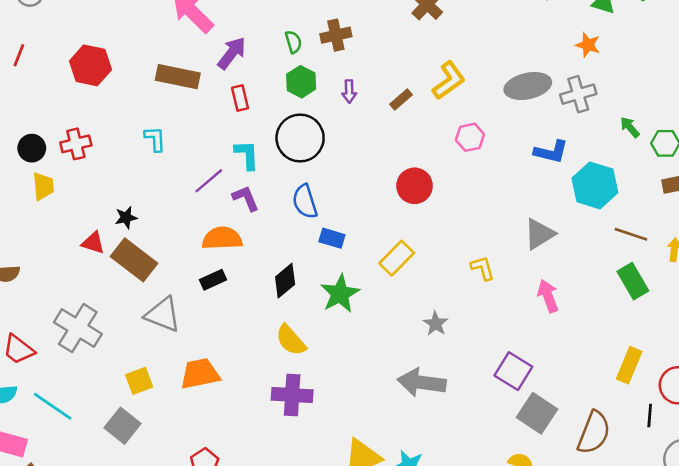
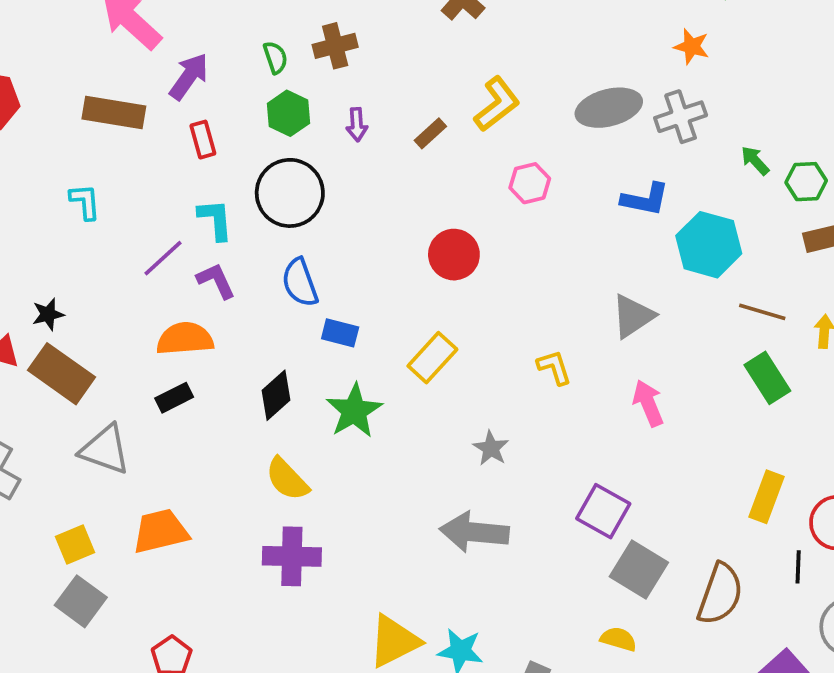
gray square: (123, 426) -> (81, 601), moved

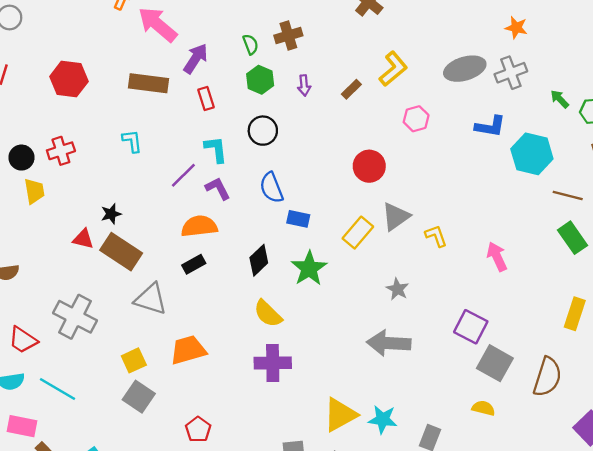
black circle: (290, 193) -> (263, 131), size x0.7
gray triangle: (633, 316) -> (396, 217), moved

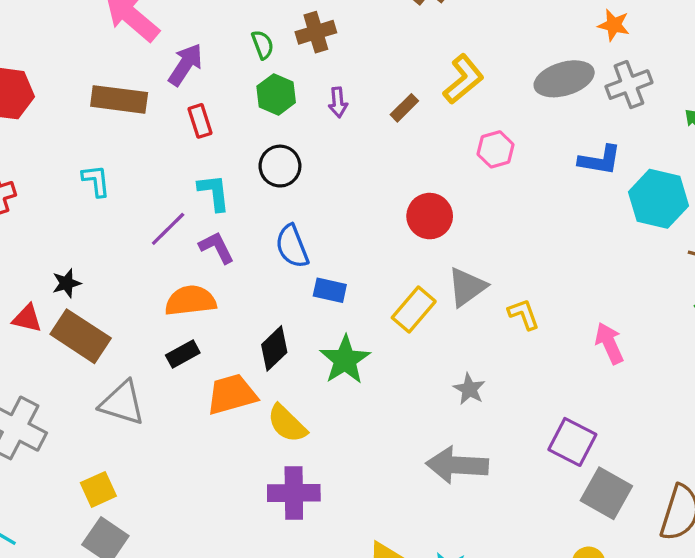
orange star: (516, 28) -> (614, 25), moved
orange trapezoid: (188, 350) -> (232, 394), moved

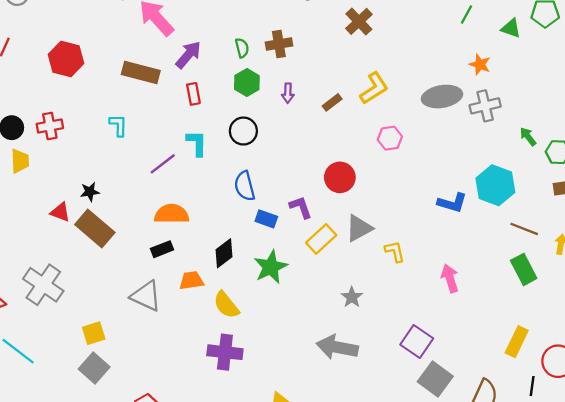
blue L-shape: (600, 160) -> (452, 203), moved
purple L-shape: (217, 247) -> (301, 207), moved
orange trapezoid: (232, 394) -> (191, 281), size x0.7
gray triangle: (122, 403) -> (146, 296), moved

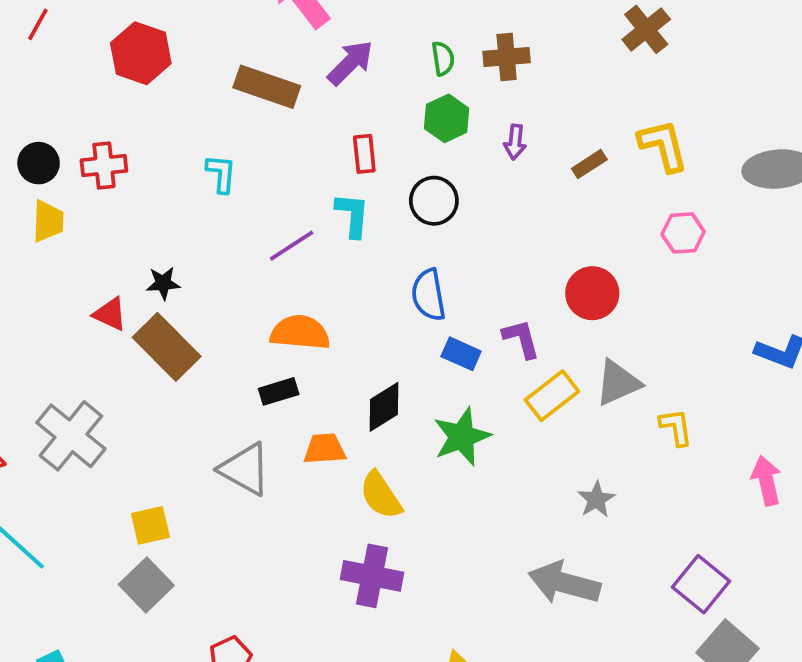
yellow L-shape: (374, 88) -> (663, 146), turned -76
red rectangle: (193, 94) -> (364, 154), moved

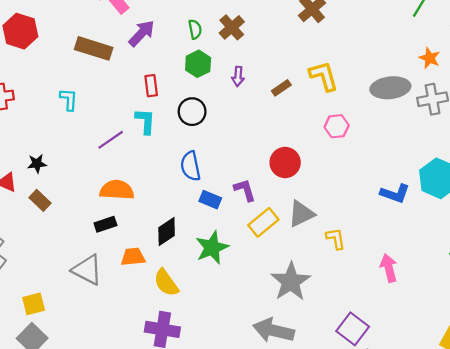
brown cross: (507, 57) -> (232, 27), turned -35
brown rectangle: (167, 347) -> (40, 200), size x0.6
gray star: (596, 499) -> (291, 282), size x1.8

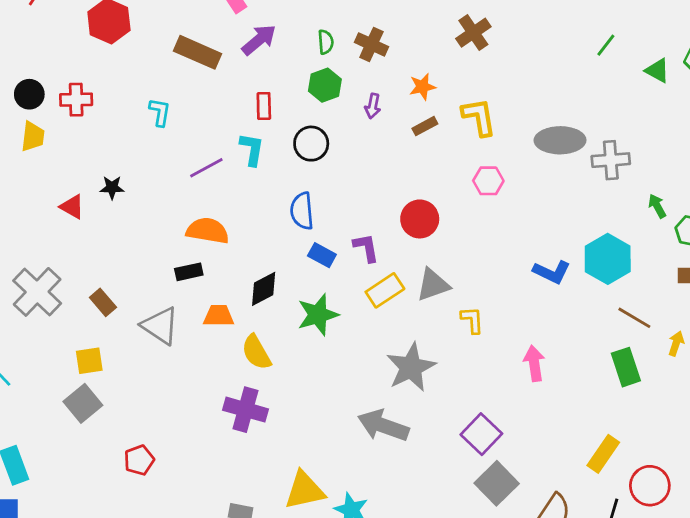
brown cross: (232, 27) -> (371, 44), turned -30
orange star: (430, 58) -> (422, 87), moved, turned 30
brown rectangle: (40, 200) -> (103, 302), moved

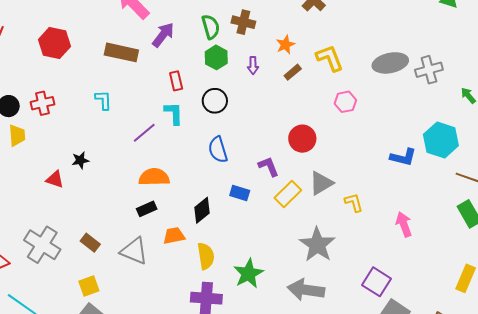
green semicircle: (326, 42) -> (211, 27), size x1.4
blue rectangle: (322, 255) -> (240, 193), moved
green star: (318, 315) -> (248, 274), moved
yellow semicircle: (256, 352) -> (206, 256), turned -148

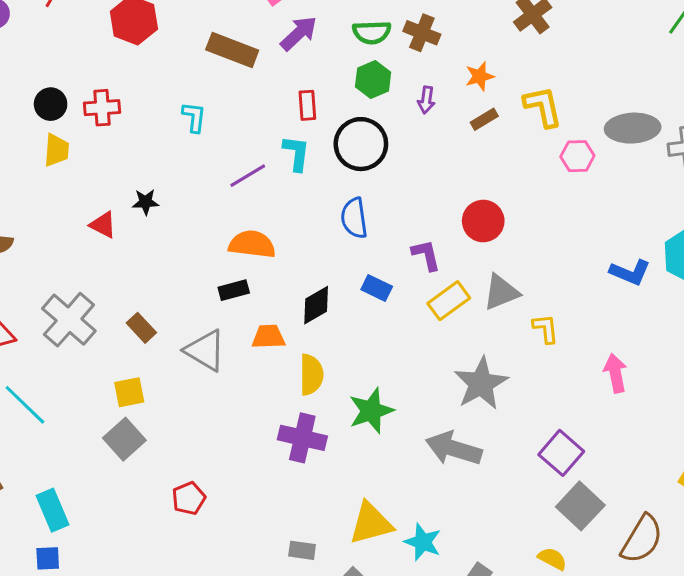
green semicircle: (211, 27) -> (372, 32), turned 95
black circle: (215, 101) -> (361, 144), size x1.4
pink hexagon: (345, 102) -> (577, 156), moved

